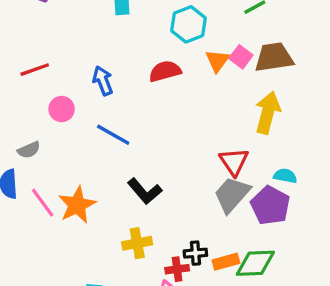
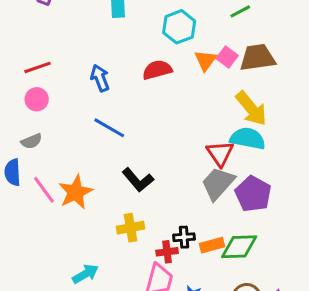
pink circle: (62, 109) -> (37, 99), moved
yellow arrow: (268, 113) -> (251, 109), turned 126
cyan semicircle: (285, 176) -> (248, 138), moved, size x1.6

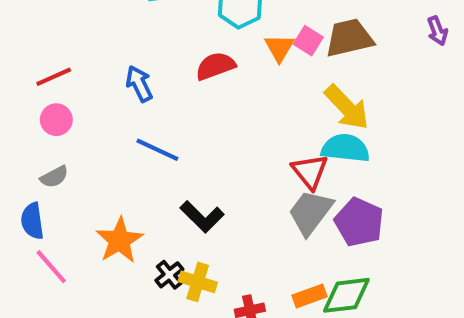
pink line: (44, 190) -> (51, 267), moved
yellow cross: (131, 228) -> (198, 282), turned 32
black cross: (184, 237) -> (169, 275), moved, turned -30

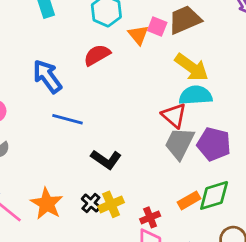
blue arrow: (139, 84) -> (47, 76), size x1.4
orange star: (119, 240) -> (47, 204), moved
yellow cross: (198, 282) -> (111, 204), turned -30

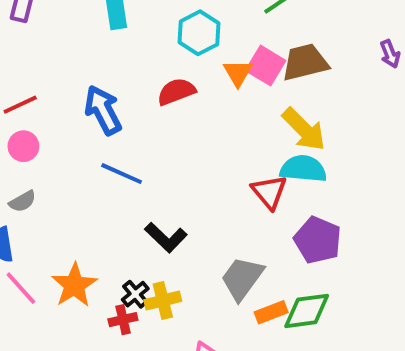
pink square: (157, 27) -> (266, 66), size x1.4
gray trapezoid: (180, 143) -> (242, 278), moved
red cross: (150, 217) -> (123, 320), moved

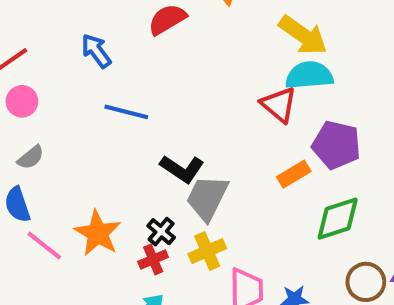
blue arrow: (103, 110) -> (96, 51), size x0.7
gray trapezoid: (242, 278) -> (207, 198), moved
yellow cross: (163, 301) -> (207, 251), moved
orange rectangle: (271, 312) -> (294, 174), moved

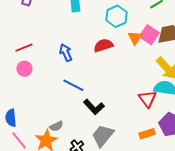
gray semicircle: (31, 157) -> (56, 126), moved
black L-shape: (182, 169) -> (94, 107), moved

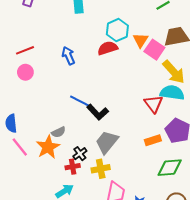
cyan hexagon: (117, 16) -> (117, 30), moved
pink square: (149, 35) -> (154, 50), moved
blue line: (73, 85) -> (81, 101), moved

